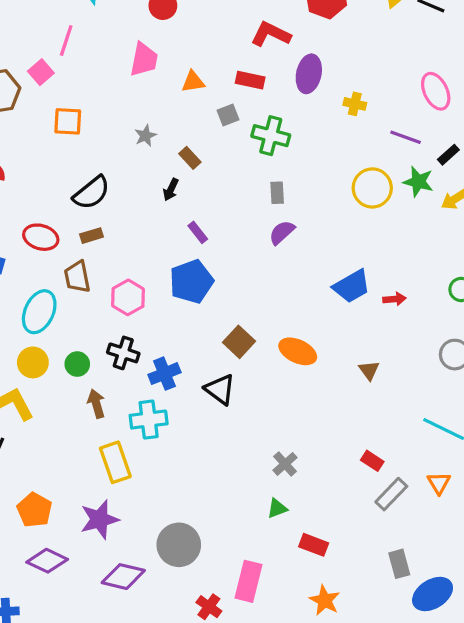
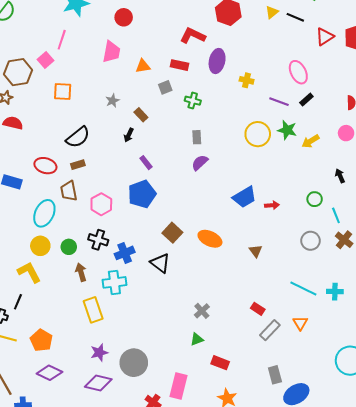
green cross: (271, 136) -> (193, 101), size x0.7
black rectangle: (448, 155) -> (306, 100), moved
purple star: (99, 519) -> (99, 352), moved, size x0.7

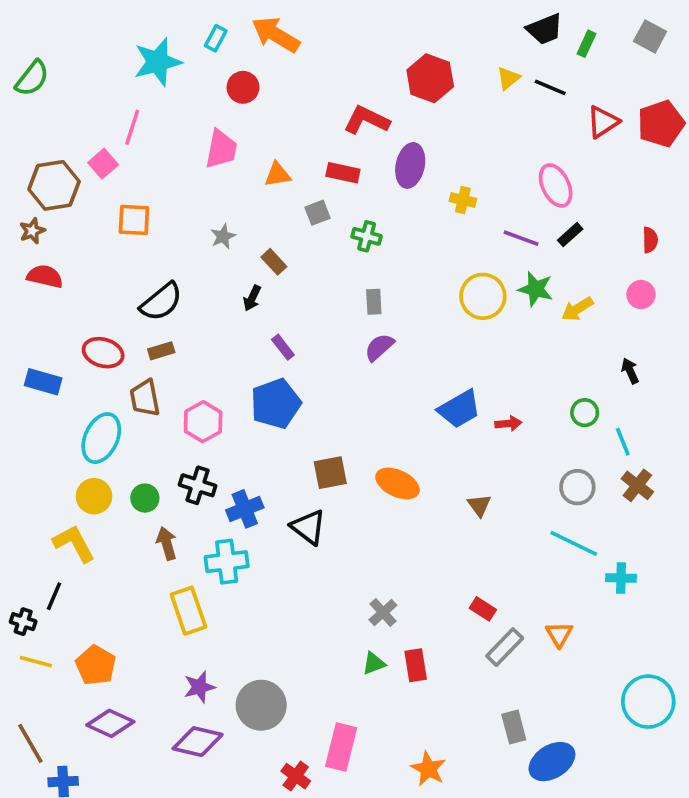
brown square: (172, 233) -> (330, 473), turned 36
cyan line: (303, 289) -> (574, 543), moved
red rectangle: (220, 363) -> (416, 665), moved, turned 60

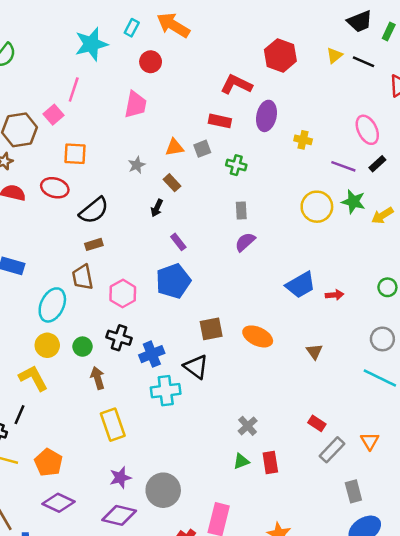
orange triangle: (278, 175) -> (174, 147), moved
red ellipse: (103, 353) -> (55, 188), moved
cyan cross: (227, 562) -> (166, 391), moved
gray rectangle: (514, 727) -> (353, 491), moved

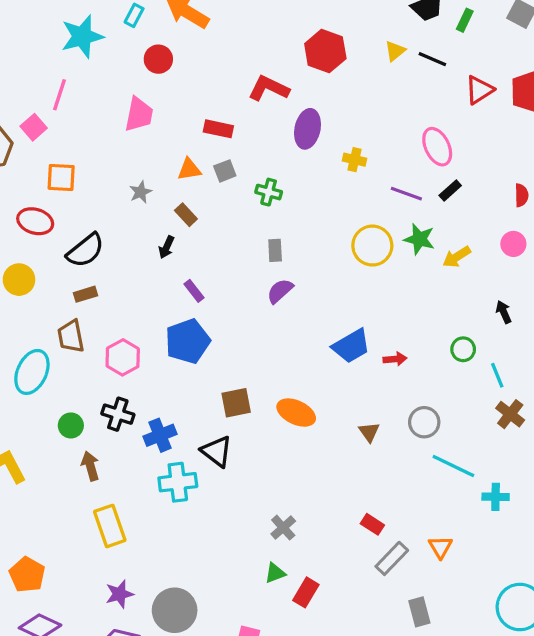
red rectangle: (220, 121) -> (218, 129), moved
gray circle: (382, 339) -> (424, 422), moved
yellow circle: (47, 345) -> (19, 280), moved
red rectangle: (270, 462) -> (306, 592), moved, turned 40

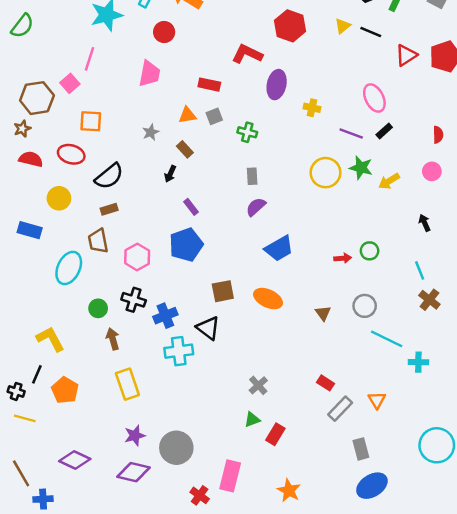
blue trapezoid: (351, 346) -> (279, 248), moved
green circle: (463, 349) -> (370, 251), moved
orange pentagon: (27, 575) -> (65, 390), moved

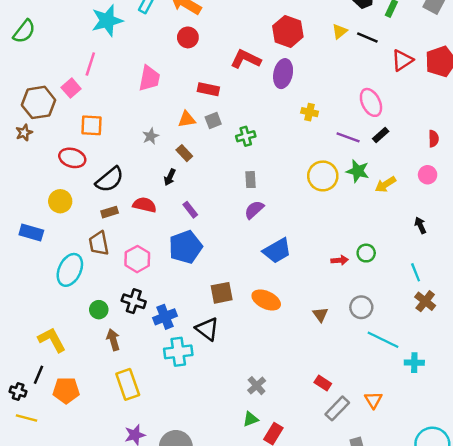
red circle: (164, 32) -> (188, 37), moved
purple ellipse: (277, 85) -> (283, 74), moved
green cross: (247, 132) -> (246, 136), turned -30
red semicircle: (31, 159) -> (145, 205), moved
orange pentagon: (65, 390) -> (66, 390), turned -30

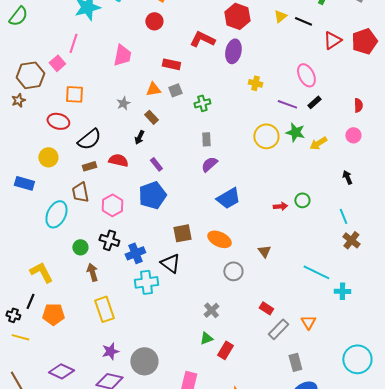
gray circle: (361, 307) -> (233, 271), moved

